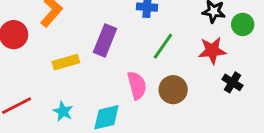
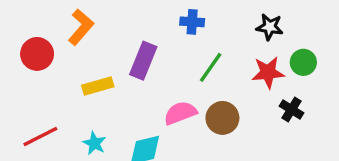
green circle: (243, 24) -> (303, 62), moved
pink semicircle: (137, 85) -> (180, 113), turned -96

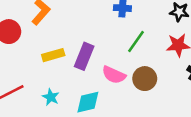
purple rectangle: (143, 61) -> (84, 56), moved
pink semicircle: (180, 113) -> (114, 75), turned -135

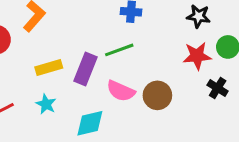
green line: (136, 41) -> (119, 50), moved, turned 35
cyan star: (51, 97) -> (46, 104), moved

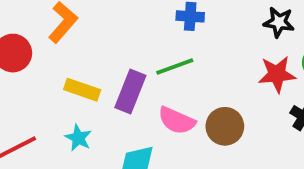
yellow rectangle: (49, 67) -> (82, 90), turned 35

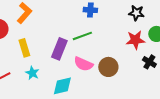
yellow rectangle: (82, 90) -> (24, 48), moved, turned 54

